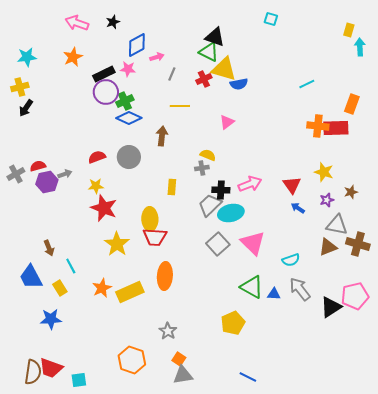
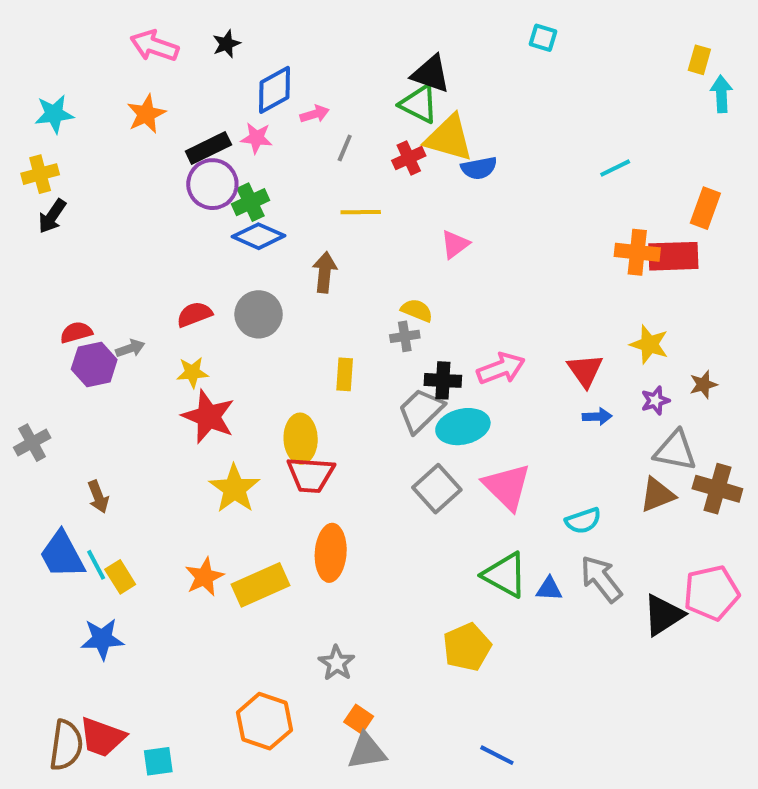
gray cross: (16, 174) -> (32, 443), moved
blue arrow: (298, 208) -> (597, 417), turned 144
cyan line: (71, 266) -> (96, 565), moved

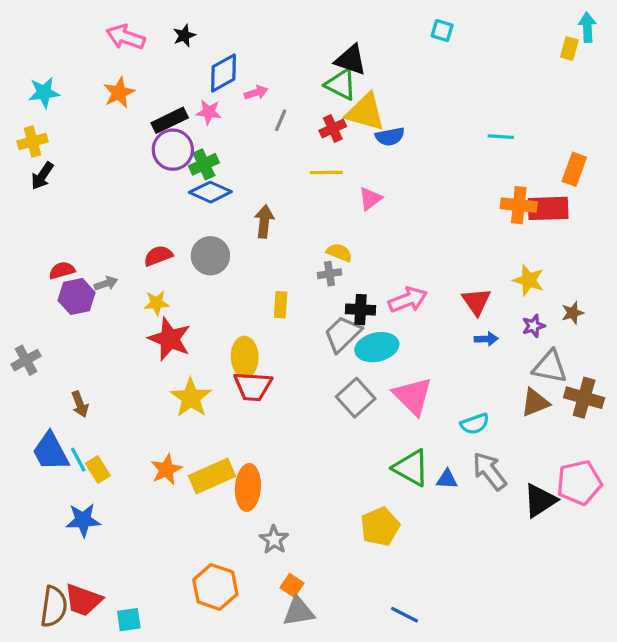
cyan arrow: (721, 94) -> (587, 27), moved
cyan line: (615, 168) -> (501, 137), turned 30
yellow line: (361, 212) -> (326, 173), moved
orange ellipse: (331, 553) -> (248, 487), moved

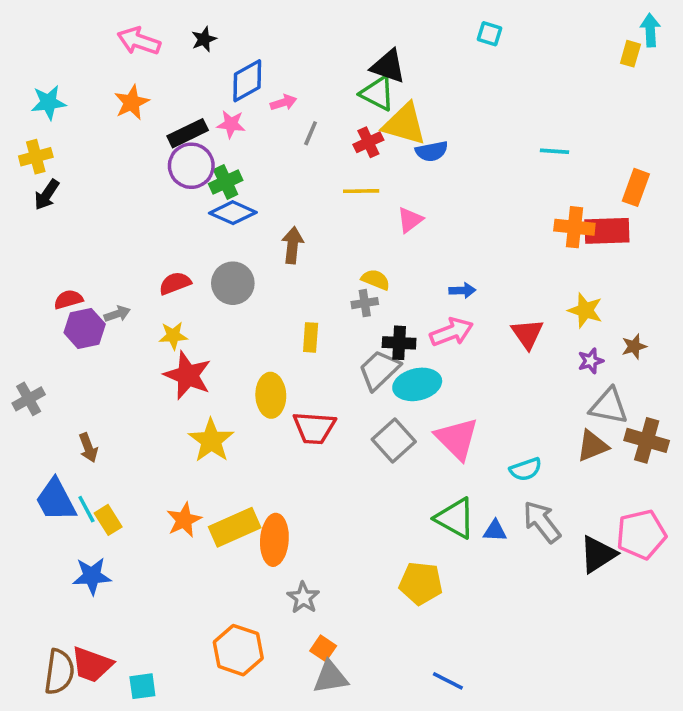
blue arrow: (486, 339) -> (462, 290), moved
red trapezoid: (253, 386) -> (314, 428), moved
yellow pentagon: (380, 527) -> (421, 583), turned 30

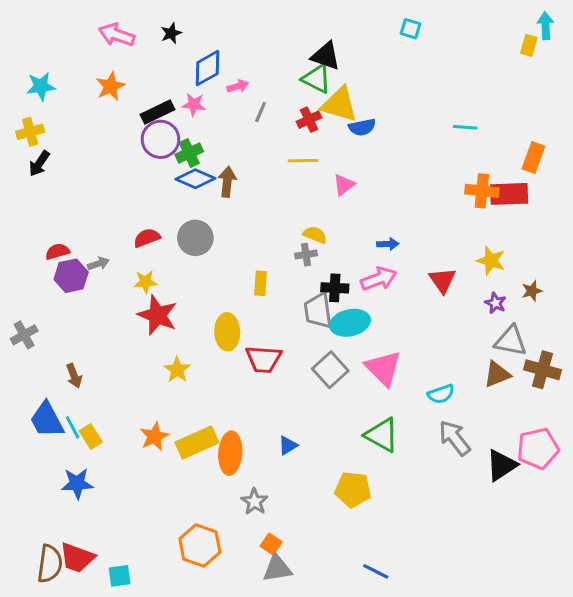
brown arrow: (292, 245) -> (227, 182), moved
purple star: (591, 361) -> (495, 303), turned -30
gray trapezoid: (379, 370) -> (318, 311), turned -54
yellow star: (211, 440) -> (177, 370), size x0.7
blue triangle: (495, 531) -> (288, 446), moved, turned -35

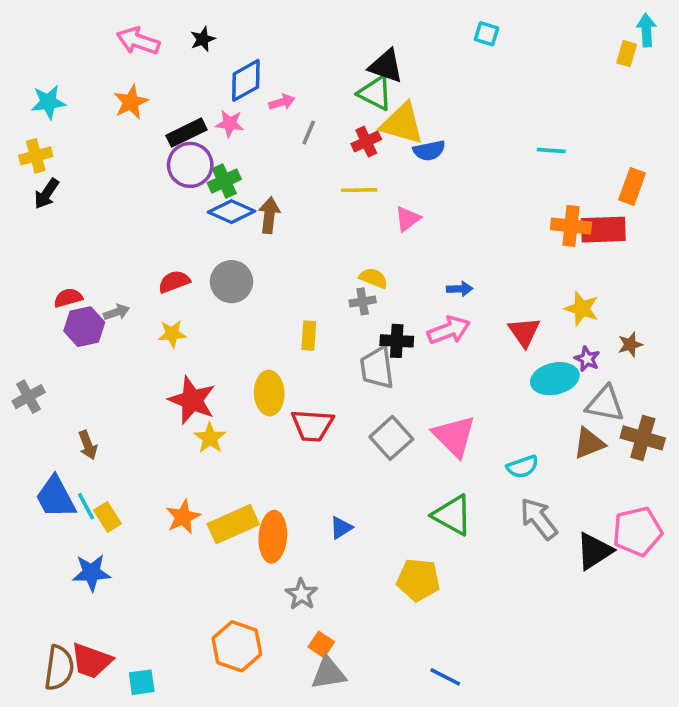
red star: (157, 315) -> (192, 400), moved
cyan ellipse: (350, 323) -> (555, 379), moved

